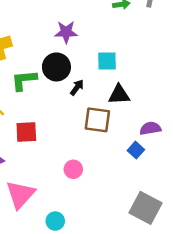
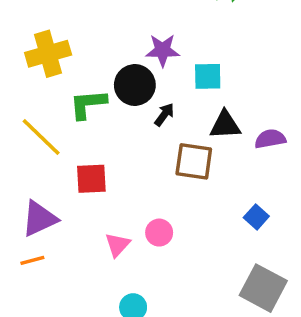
purple star: (66, 32) -> (163, 50), moved
purple semicircle: (150, 128) -> (270, 139), moved
blue square: (136, 150) -> (256, 217), moved
pink triangle: (20, 195) -> (117, 245), moved, size x0.6

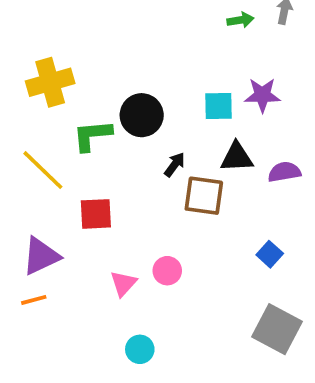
purple star: (163, 50) -> (262, 95), moved
black arrow: (164, 115) -> (175, 165), moved

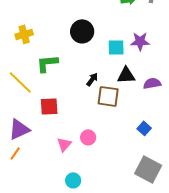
yellow cross: (50, 82) -> (24, 34), size x0.7
black circle: (142, 115) -> (82, 31), moved
orange line: (34, 300) -> (15, 153), turned -40

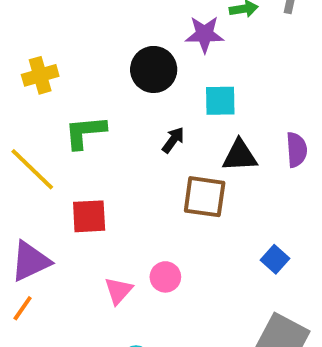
purple star: (140, 41) -> (205, 34), moved
black arrow: (92, 79) -> (173, 140), moved
purple semicircle: (152, 83) -> (297, 150), moved, turned 96

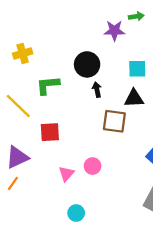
black circle: (154, 69) -> (87, 64), moved
cyan square: (220, 101) -> (137, 69), moved
black arrow: (173, 140) -> (97, 90), turned -48

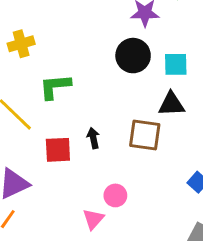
black circle: (87, 64) -> (133, 56), moved
black arrow: (97, 90) -> (93, 138), moved
pink triangle: (66, 174) -> (93, 219), moved

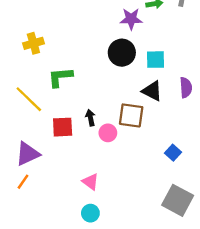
black triangle: (171, 104) -> (152, 91), turned 30
pink circle: (115, 195) -> (108, 133), moved
pink triangle: (93, 219) -> (90, 182), turned -36

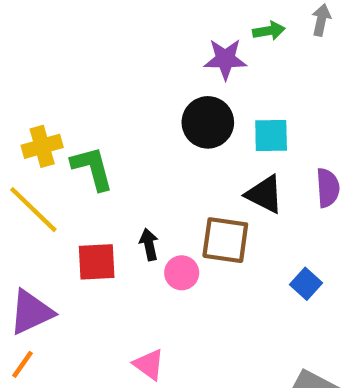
yellow cross: (33, 43) -> (42, 146), moved
green L-shape: (60, 77) -> (92, 168), turned 80
blue square: (173, 153) -> (306, 284), moved

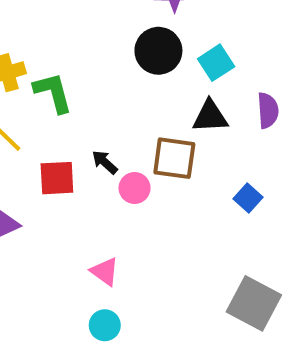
cyan square: (271, 135) -> (216, 63), turned -32
black triangle: (265, 194) -> (210, 116), turned -30
black arrow: (149, 244) -> (105, 162), turned -36

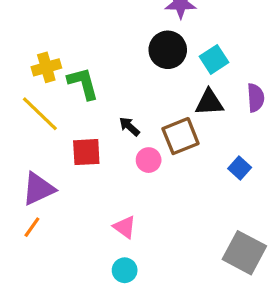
brown square: (174, 158) -> (181, 136), turned -30
black arrow: (105, 162) -> (129, 126), moved

